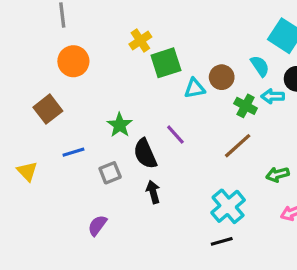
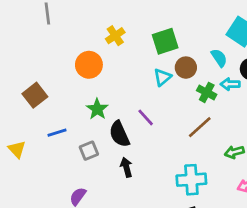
orange circle: (73, 61) -> (89, 65), moved
green square: (166, 63) -> (165, 41), moved
cyan triangle: (195, 88) -> (162, 77), turned -30
cyan cross: (228, 206) -> (191, 180), turned 36

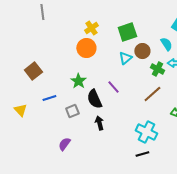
orange circle: (89, 65) -> (86, 48), moved
cyan cross: (191, 180) -> (146, 132), turned 30

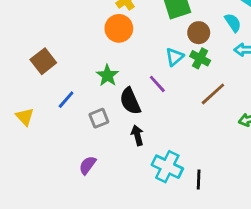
cyan triangle: (125, 58) -> (174, 57), moved
green cross: (157, 69) -> (200, 58), moved
blue line: (49, 98) -> (66, 100), turned -32
cyan cross: (146, 132) -> (167, 167), moved
black line: (142, 154) -> (199, 179), turned -72

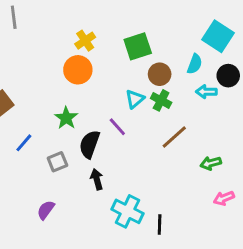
cyan semicircle: (233, 23) -> (195, 64), turned 54
black semicircle: (130, 101) -> (90, 144), turned 44

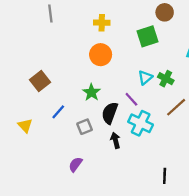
yellow cross: (85, 41) -> (102, 23), moved, turned 35
brown circle: (160, 74) -> (165, 12), moved
cyan cross: (127, 211) -> (141, 123), moved

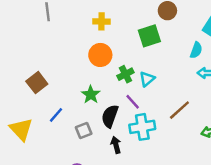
green cross: (166, 79) -> (125, 74), moved, turned 35
cyan cross: (141, 123) -> (142, 127), turned -35
yellow triangle: (25, 126) -> (21, 129), size x1.5

